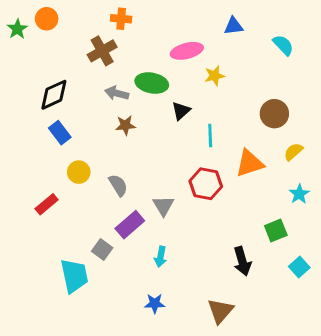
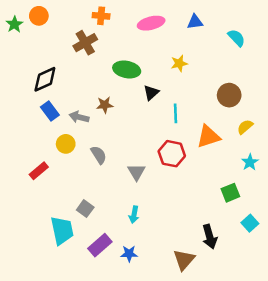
pink ellipse: (187, 51) -> (151, 23), moved
gray arrow: (117, 93) -> (79, 117), moved
purple rectangle: (130, 225) -> (100, 245), moved
black arrow: (242, 261) -> (210, 237), moved

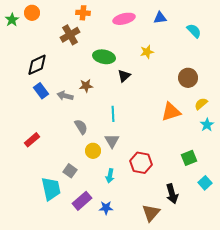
cyan line: (175, 113) -> (113, 114), moved
yellow circle: (66, 144) -> (93, 151), moved
red hexagon: (172, 154) -> (141, 163), moved
cyan star: (250, 162) -> (207, 125), moved

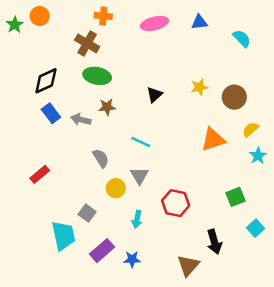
brown cross: (70, 35) -> (87, 43), turned -30
yellow star: (147, 52) -> (199, 87), moved
green ellipse: (104, 57) -> (97, 76), moved
cyan line: (113, 114) -> (141, 142), turned -63

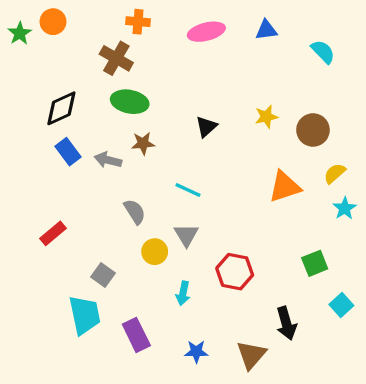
gray square: (87, 213) -> (103, 275), moved
purple rectangle: (102, 251) -> (136, 335), turned -75
blue star: (132, 259) -> (196, 352), moved

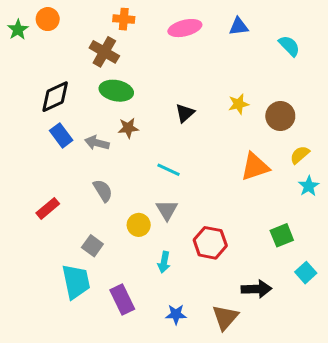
gray semicircle: (135, 212) -> (103, 191), moved
black arrow: (286, 323) -> (256, 289), turned -76

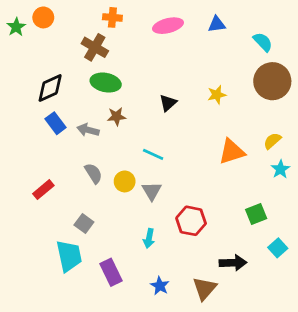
brown circle: (280, 116) -> (272, 81), moved, size x1.4
yellow circle: (139, 225) -> (125, 181), moved
blue star: (176, 314) -> (160, 286), turned 30

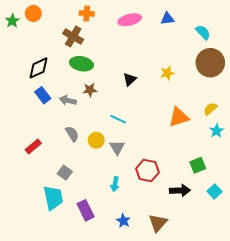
black arrow: (233, 263) -> (180, 190), moved

